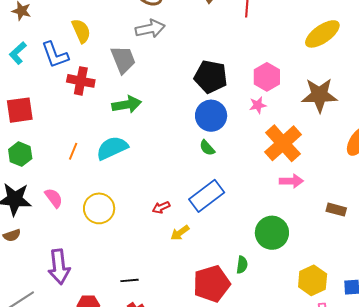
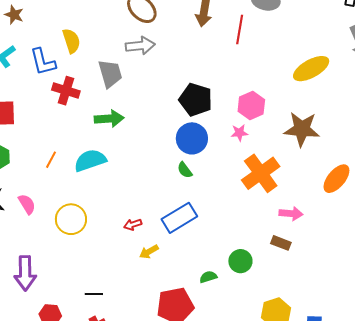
pink arrow: (291, 181) -> (291, 214), moved
brown rectangle: (336, 210) -> (281, 243), moved
green circle: (272, 233) -> (240, 261), size x0.7
green semicircle: (242, 265) -> (208, 277), moved, turned -120

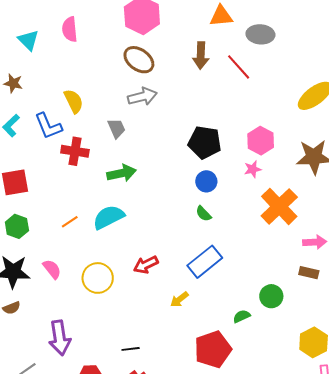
red line: (240, 30) -> (239, 67), turned -44
gray trapezoid: (110, 74) -> (117, 128), size x0.7
blue circle: (192, 138) -> (206, 181), size x0.7
orange line: (51, 160) -> (70, 222), turned 36
red arrow: (133, 225) -> (146, 265), moved, size x1.4

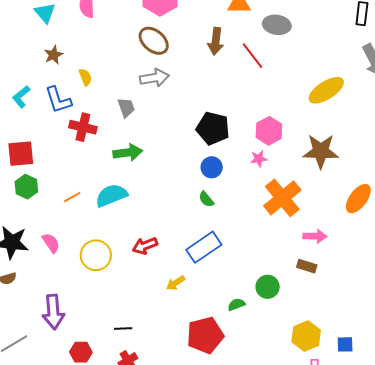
brown star: (13, 83) -> (54, 55), moved, turned 30
yellow semicircle: (74, 101) -> (85, 77), size x0.7
green hexagon: (17, 226) -> (26, 187), moved

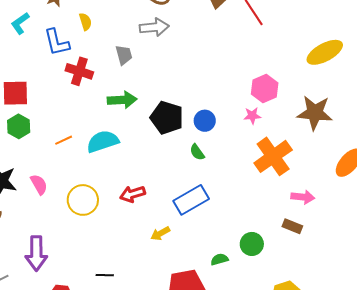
cyan L-shape: (21, 97) -> (20, 23), moved
black pentagon: (213, 128) -> (167, 118), moved

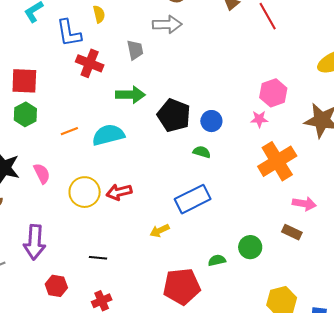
green semicircle: (197, 152) -> (202, 152), turned 138
red arrow: (132, 194) -> (119, 192), moved
black line: (105, 275) -> (98, 258), moved

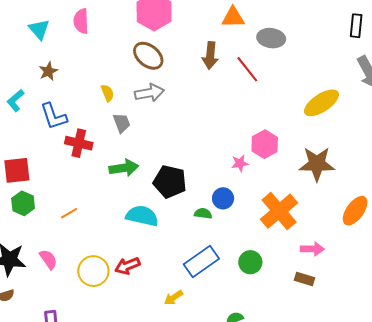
yellow semicircle: (99, 14) -> (107, 93), moved
pink star: (259, 119) -> (240, 163), moved
blue circle: (211, 121) -> (223, 198), moved
cyan semicircle: (108, 135) -> (142, 216), moved, turned 36
green circle: (250, 247) -> (250, 262), moved

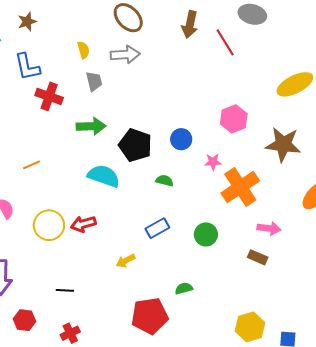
pink star: (240, 163) -> (213, 162), moved
blue circle: (223, 198) -> (181, 139), moved
blue rectangle: (201, 261) -> (157, 228), size x0.7

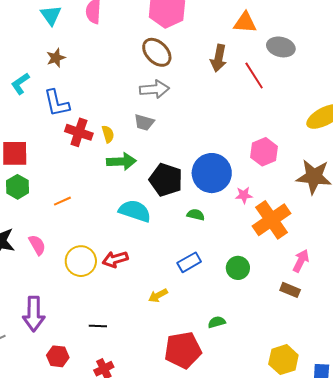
yellow semicircle: (83, 50) -> (108, 134), moved
gray trapezoid: (94, 81) -> (144, 122), moved, turned 120
blue circle: (181, 139) -> (212, 173), size x1.8
pink arrow: (269, 228) -> (301, 261), turned -70

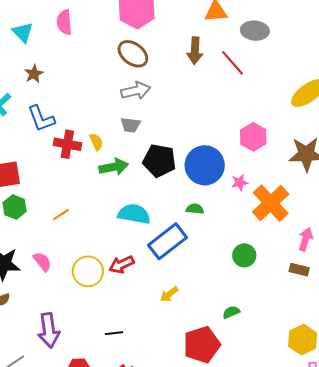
black pentagon: (166, 180) -> (159, 161), moved
blue rectangle: (189, 262) -> (167, 241), moved, size x1.6

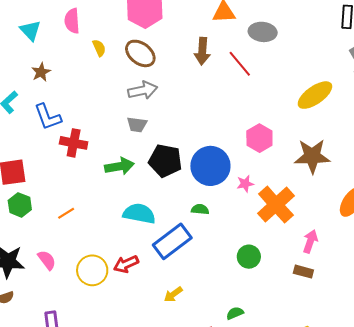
yellow semicircle: (96, 142) -> (99, 48), moved

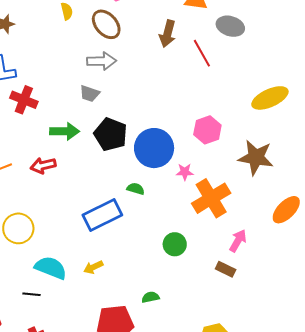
cyan semicircle: (139, 214) -> (51, 268), moved
red arrow: (126, 264) -> (43, 165), moved

